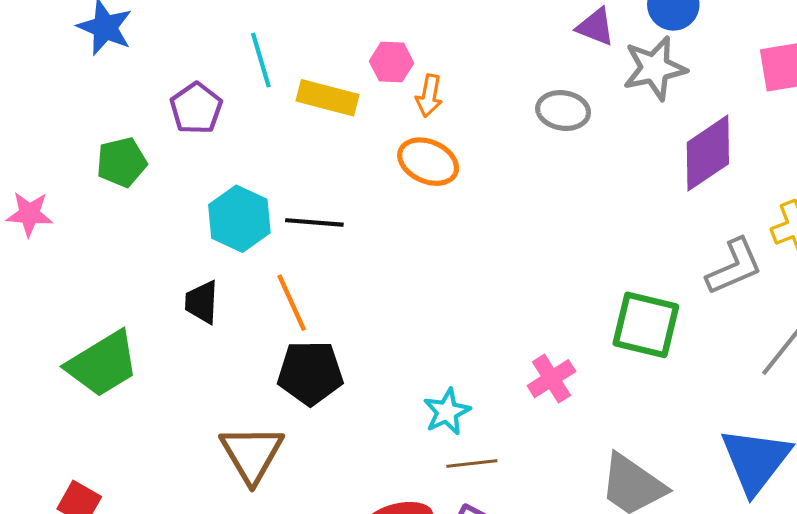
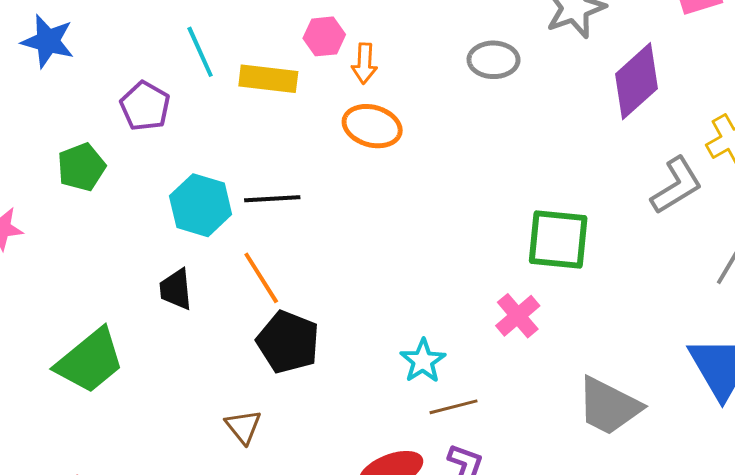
green square: (646, 325) -> (558, 239), moved
black pentagon: (310, 373) -> (288, 342), turned 30
brown triangle: (252, 454) -> (243, 427), size x0.6

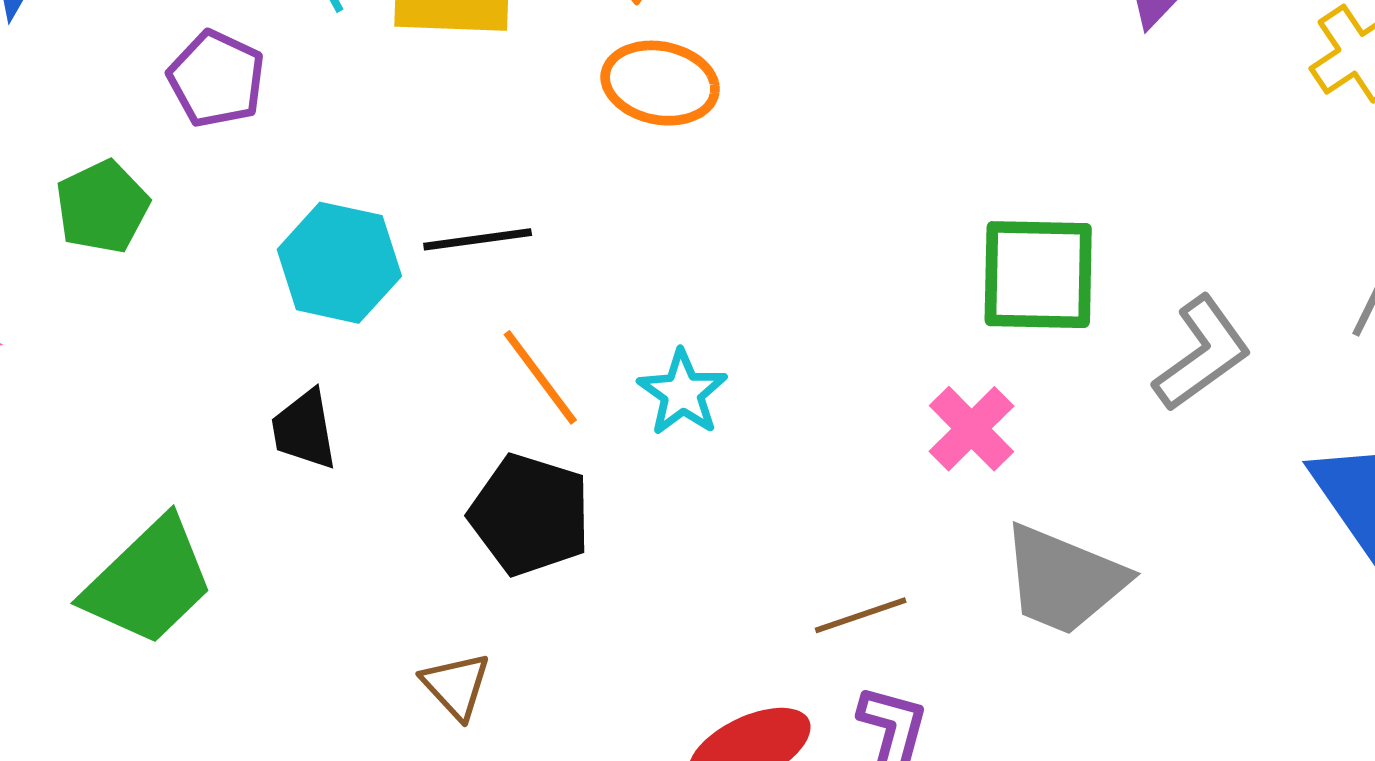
gray L-shape: (676, 185) -> (1202, 354), moved
orange line: (261, 278) -> (540, 377), moved
cyan star: (423, 361) -> (682, 393), moved
gray trapezoid: (609, 406) -> (1064, 580), moved

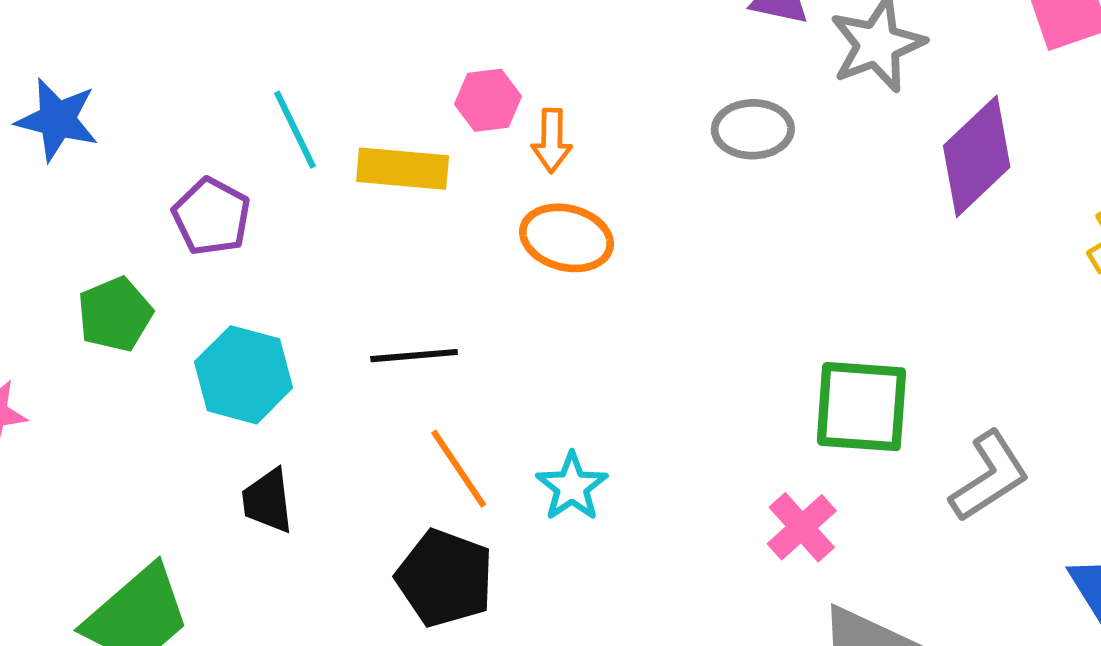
cyan hexagon: (339, 263) -> (244, 375), moved

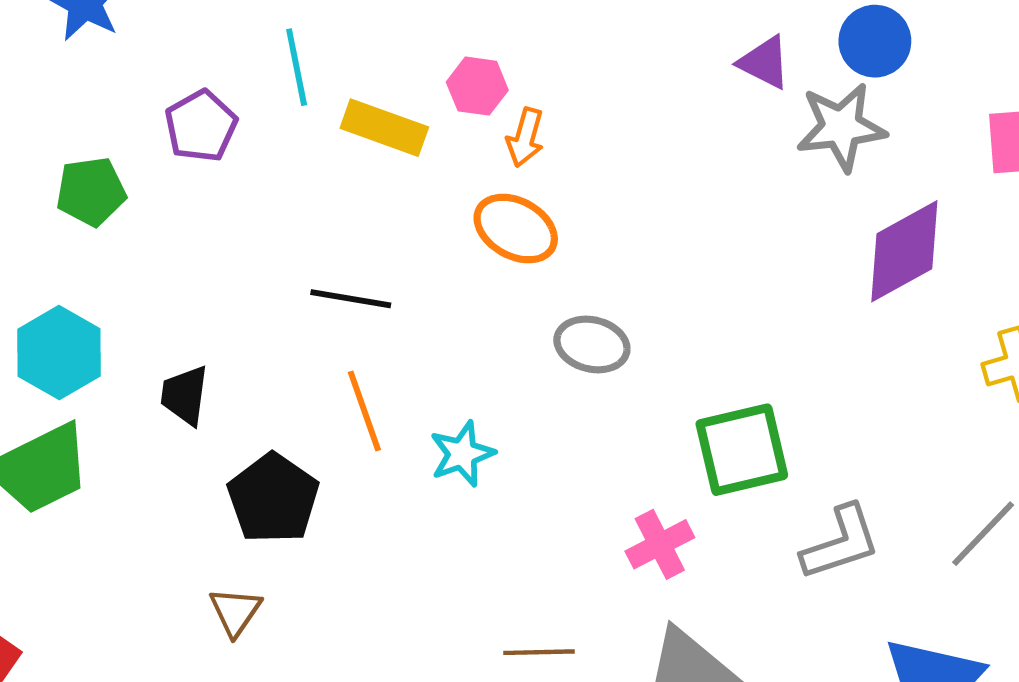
gray ellipse: (753, 129) -> (592, 344), moved
cyan hexagon: (244, 375) -> (59, 353), moved
green square: (861, 407) -> (742, 450), turned -32
black pentagon: (445, 578) -> (273, 498), moved

